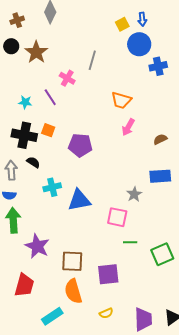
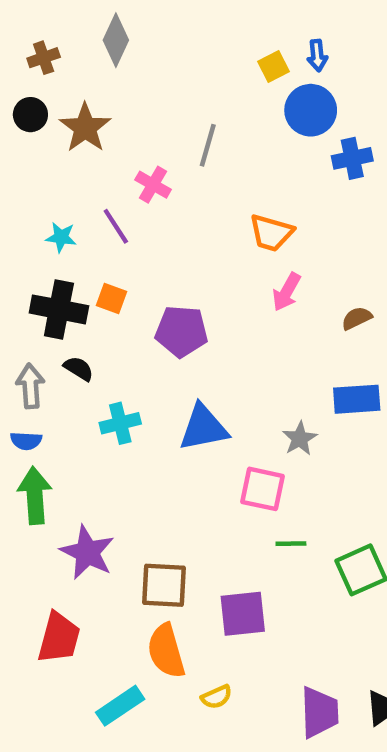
blue triangle: (79, 200) -> (203, 428), moved
yellow semicircle: (106, 313) -> (217, 697), moved

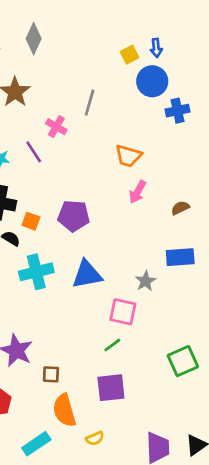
orange square: (111, 298) -> (31, 221), moved
cyan cross: (120, 423) -> (36, 272), size x1.4
green line: (291, 544) -> (112, 345), moved, turned -36
brown square: (164, 585) -> (51, 374), moved, size x0.6

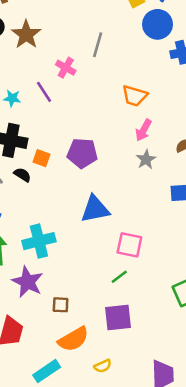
cyan cross: (36, 272) -> (39, 241), moved
gray star: (146, 281) -> (146, 159), moved
orange semicircle: (64, 410) -> (73, 339), turned -104

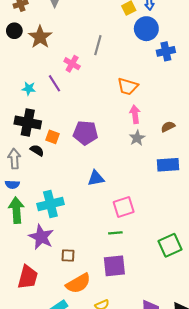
pink arrow: (143, 130) -> (135, 114), turned 144
blue triangle: (95, 209) -> (96, 178), size x0.7
pink square: (129, 245) -> (124, 207), turned -30
green line: (119, 277) -> (115, 233), turned 32

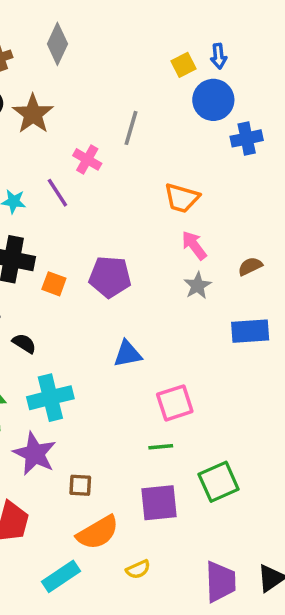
pink arrow: (135, 114) -> (194, 245), turned -30
black semicircle: (37, 150) -> (24, 343), moved
green square: (170, 245) -> (219, 482), moved

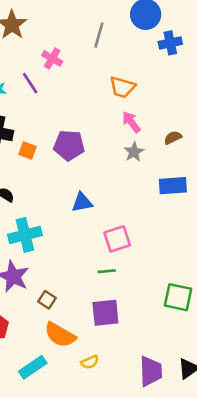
gray line: (131, 128) -> (99, 35), moved
green square: (219, 482) -> (178, 297), moved, turned 36
brown square: (80, 485) -> (47, 300), turned 30
orange semicircle: (98, 533) -> (60, 335), turned 60

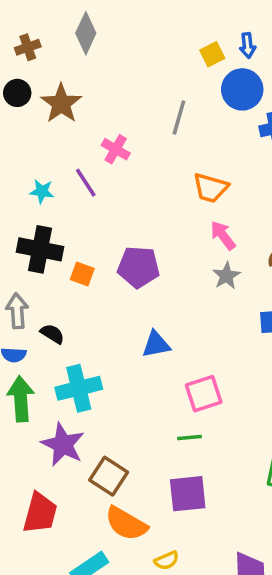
brown square: (47, 300) -> (109, 476), size x1.5

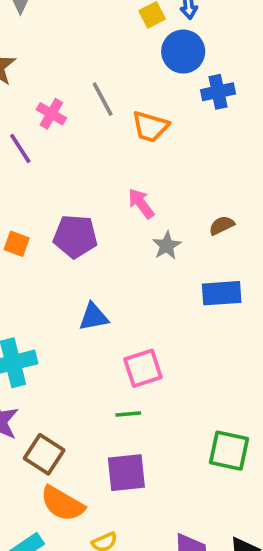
gray line: (179, 118) -> (103, 99), moved, turned -44
orange trapezoid: (211, 188) -> (150, 127), moved
pink arrow: (223, 235) -> (141, 203), moved

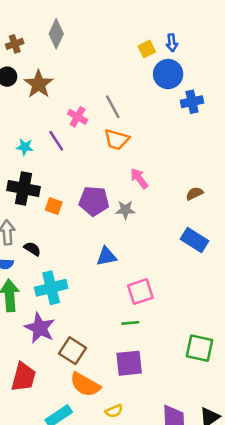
orange trapezoid: (150, 127) -> (117, 139), moved
gray star: (167, 246) -> (125, 210), moved, turned 30
blue rectangle: (222, 293) -> (194, 240), turned 36

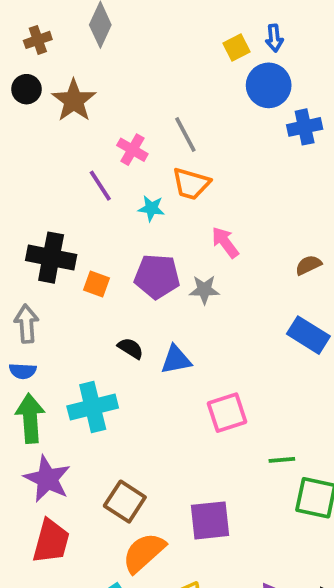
cyan star: (25, 147) -> (151, 208), moved
black semicircle: (32, 249) -> (131, 348), moved
green line: (130, 323) -> (282, 460), moved
purple star: (40, 328) -> (47, 479), moved
orange semicircle: (85, 385) -> (144, 553), turned 108

